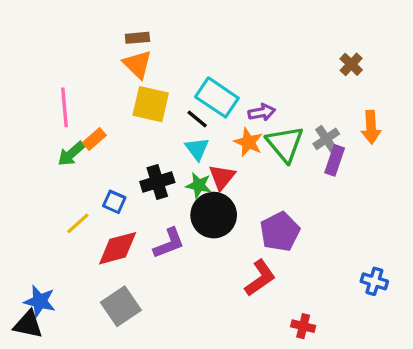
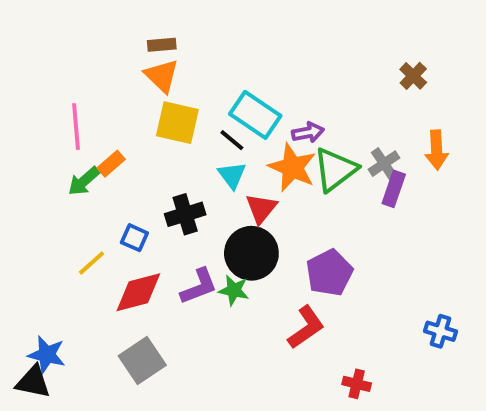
orange star: (248, 142) -> (292, 167), size x1.4
green triangle: (285, 144) -> (335, 169), turned 33
green star: (199, 185) -> (234, 290), moved

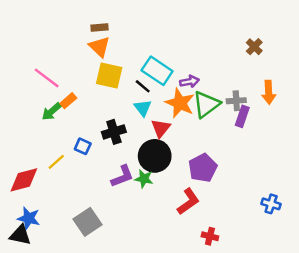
pink line: (76, 127) -> (47, 78), turned -48
gray cross: (384, 164) -> (236, 101), turned 30
red diamond: (138, 292) -> (24, 180), moved
red cross: (357, 384) -> (210, 236), moved

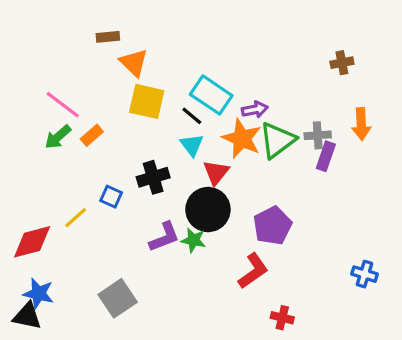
brown rectangle: (99, 28) -> (108, 37), moved
brown cross: (254, 47) -> (342, 63), turned 35
green arrow: (51, 112) -> (58, 137), moved

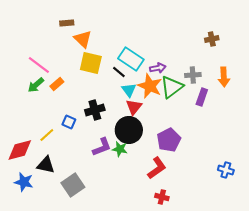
gray cross: (318, 135) -> (193, 75), moved
cyan triangle: (192, 145) -> (129, 90), moved
black triangle: (27, 316) -> (46, 165), moved
red cross: (282, 318) -> (162, 197), moved

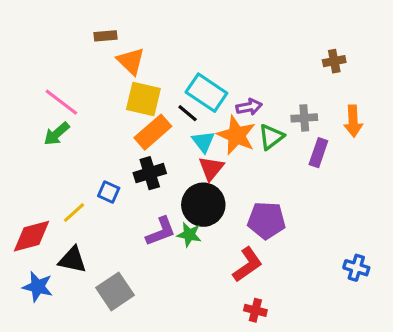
orange rectangle: (57, 84) -> (153, 132), moved, size x1.6
green triangle: (172, 87) -> (271, 137), size x0.7
purple pentagon: (169, 140) -> (266, 220), turned 30

